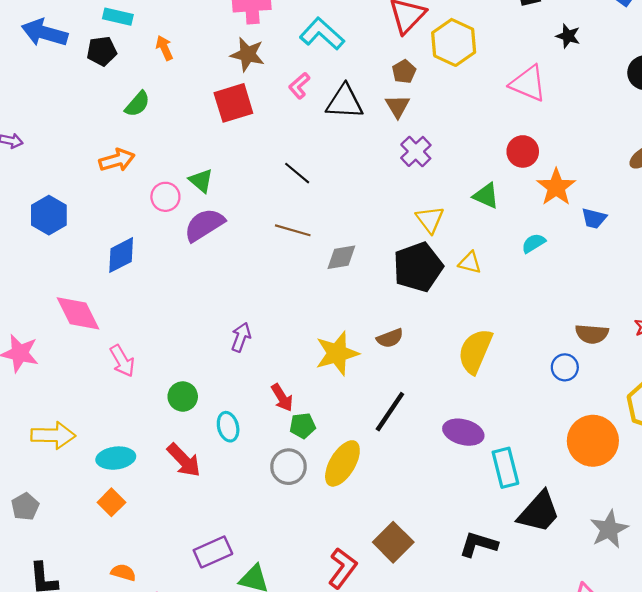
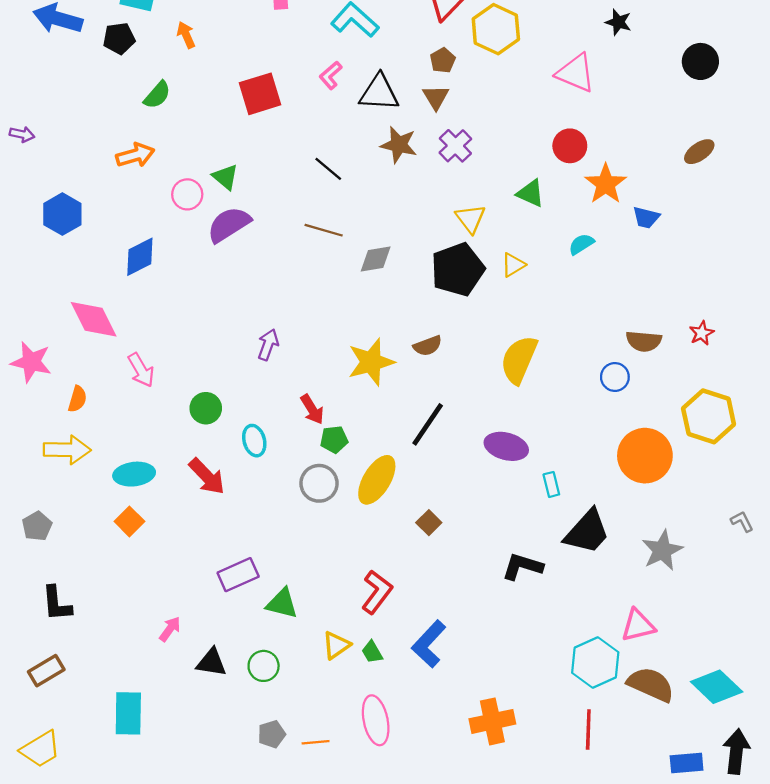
brown star: (247, 54) -> (399, 145), moved
yellow triangle: (470, 263) -> (513, 265), turned -45
cyan rectangle: (505, 468) -> (551, 484), size x0.6
brown square: (393, 542) -> (429, 523), moved, size x0.6
orange semicircle: (123, 572) -> (77, 399), moved, turned 90

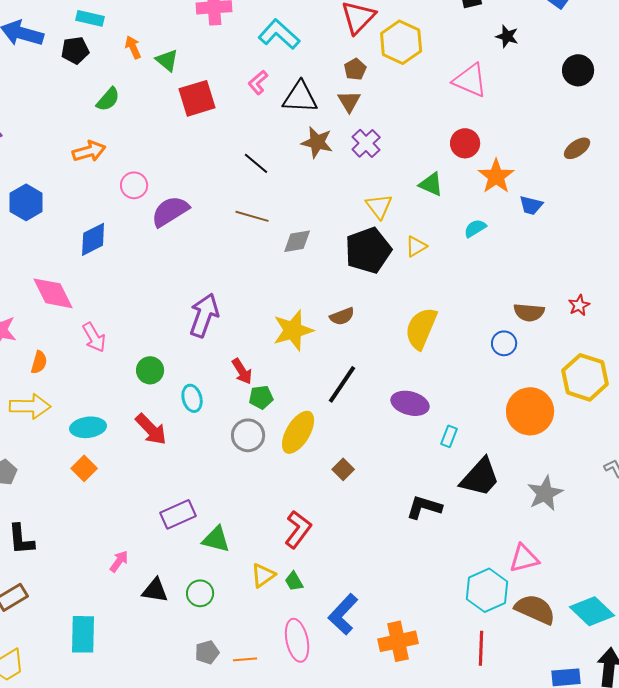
green triangle: (225, 177) -> (167, 60), moved
purple arrow: (268, 345) -> (204, 315), size x1.6
cyan rectangle: (551, 484) -> (449, 436), turned 35
blue L-shape: (429, 644) -> (343, 614), moved

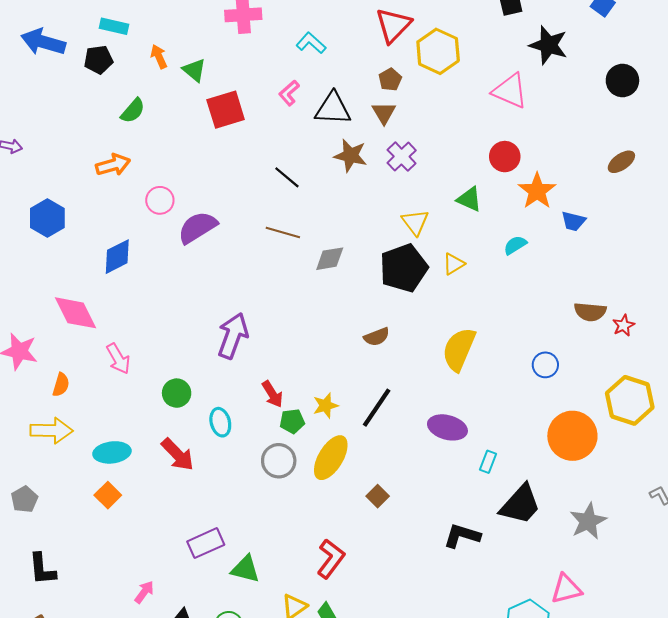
cyan L-shape: (279, 34) -> (311, 43), size x0.7
black star: (507, 36) -> (548, 45), size x1.6
brown semicircle: (529, 312) -> (590, 312), moved
yellow star: (293, 330) -> (326, 406), moved, size x0.6

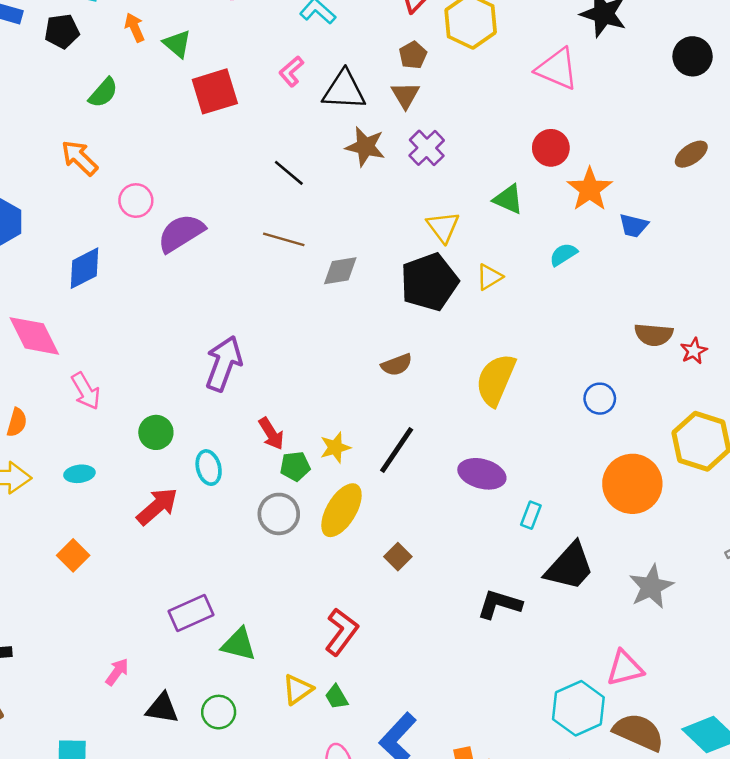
orange arrow: (113, 165) -> (79, 158), turned -120
cyan ellipse: (112, 452) -> (79, 474), moved, size x0.7
red arrow: (178, 455) -> (157, 506), turned -87

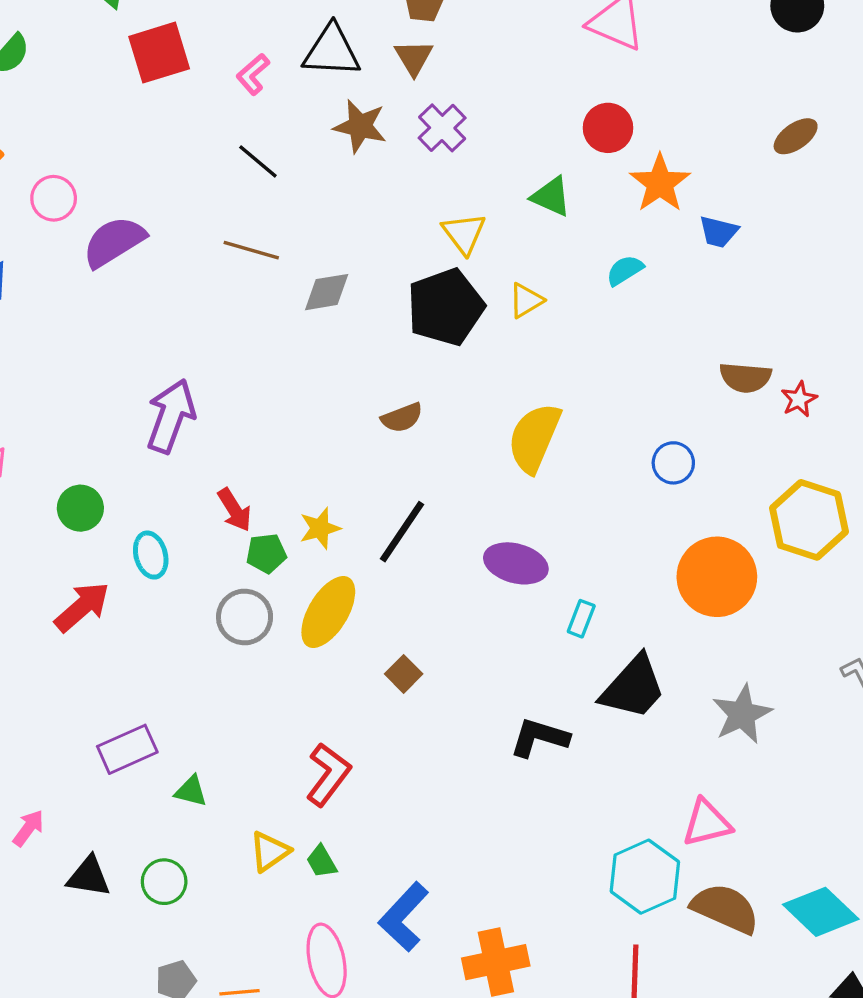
pink L-shape: (291, 71) -> (253, 74), moved
green triangle: (239, 644) -> (191, 791), size x0.7

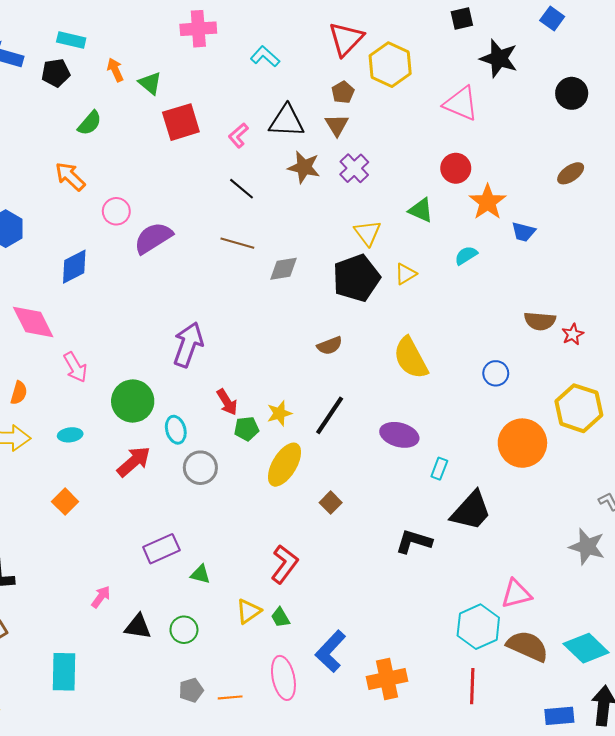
yellow semicircle: (534, 438) -> (411, 358), turned -51
green circle: (80, 508) -> (133, 401), size x1.5
gray circle: (245, 617) -> (200, 468), moved
gray star: (742, 714) -> (587, 547), moved, turned -30

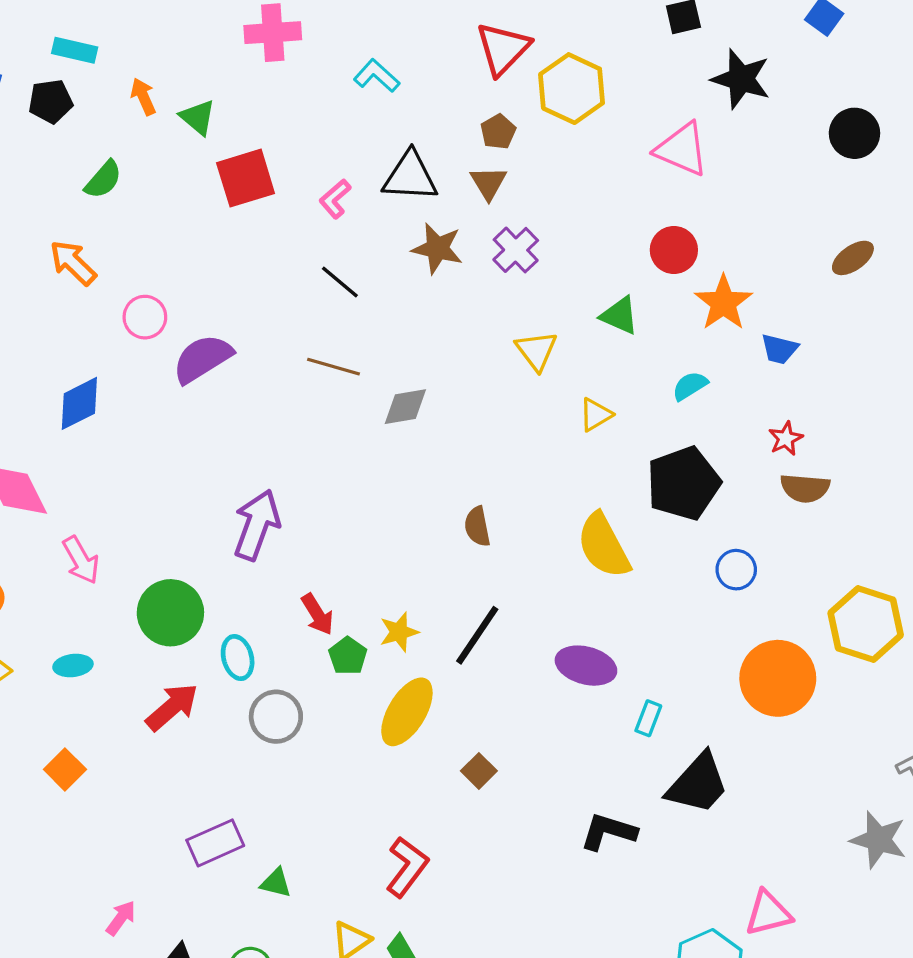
black pentagon: (356, 278) -> (683, 483), moved
red star: (573, 334) -> (786, 439), moved
brown semicircle: (330, 346) -> (477, 526), turned 100
green pentagon: (247, 429) -> (348, 656), turned -30

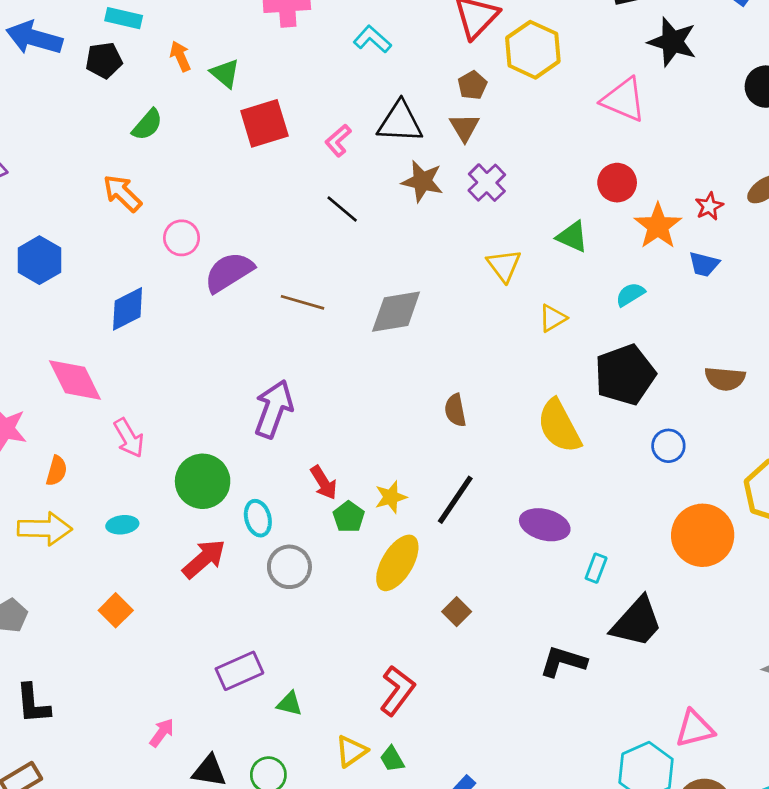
brown line: (333, 367) -> (303, 302), moved
gray diamond: (405, 407) -> (396, 312), size x1.4
red star: (786, 439) -> (709, 206), moved

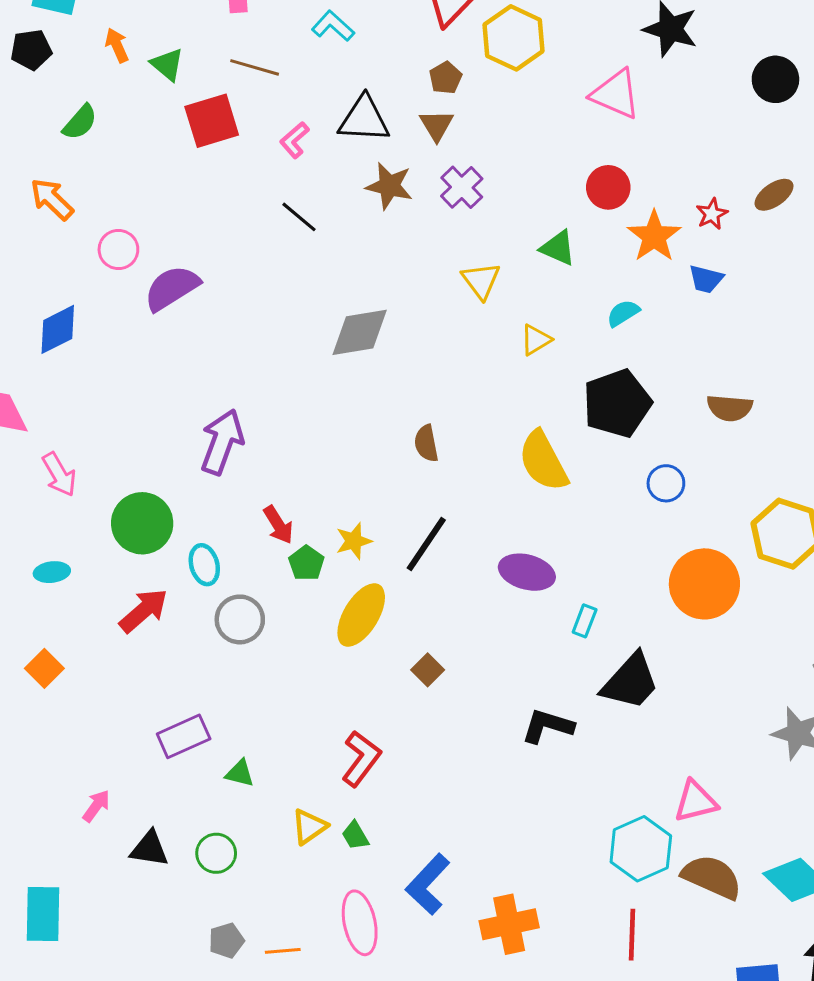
brown line: (303, 302) -> (255, 67), moved

